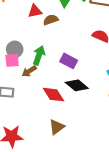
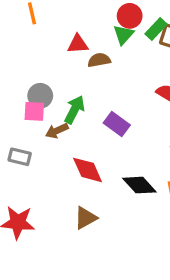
black diamond: (77, 85) -> (139, 185), moved

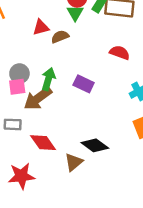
brown arrow: (57, 131) -> (38, 98), size x1.6
red diamond: (88, 170) -> (43, 143), moved
black diamond: (139, 185) -> (95, 145), moved

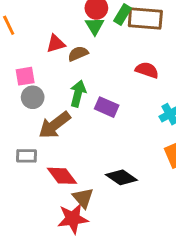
green arrow: (48, 79) -> (78, 94), moved
pink square: (17, 87) -> (25, 76), moved
brown triangle: (74, 162) -> (83, 198), moved, turned -30
red star: (21, 176) -> (73, 219), moved

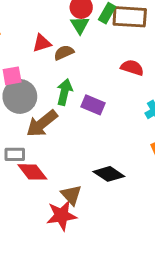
gray circle: (33, 97) -> (20, 96), size x1.5
red diamond: (62, 176) -> (32, 172), moved

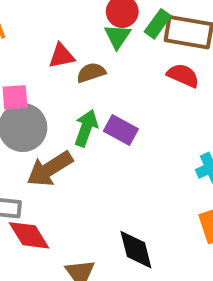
red semicircle: (132, 68) -> (183, 75), moved
purple rectangle: (93, 105) -> (121, 130), moved
black diamond: (109, 174) -> (136, 250), turned 36

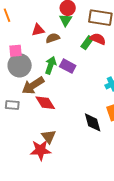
green rectangle: (158, 24) -> (87, 43), moved
red diamond: (29, 235) -> (45, 103), moved
black diamond: (136, 250) -> (93, 122), moved

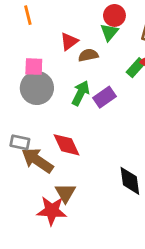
red triangle: (38, 30) -> (69, 41), turned -32
purple rectangle: (68, 66) -> (104, 97), turned -70
brown arrow: (33, 86) -> (37, 160), moved, turned 60

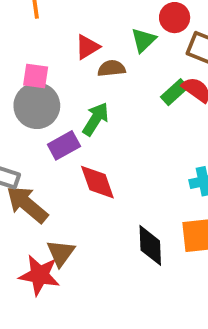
red circle: (114, 15) -> (175, 18), moved
purple rectangle: (104, 97) -> (64, 145), moved
red diamond: (67, 145) -> (97, 182), moved

